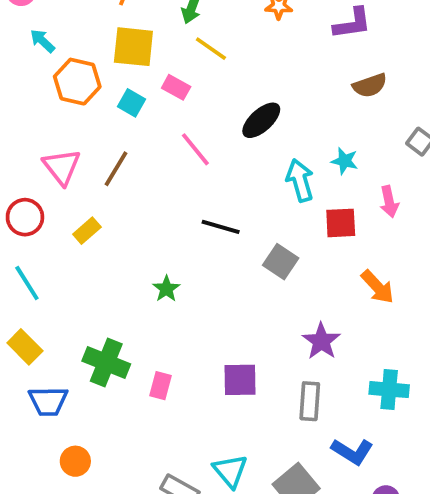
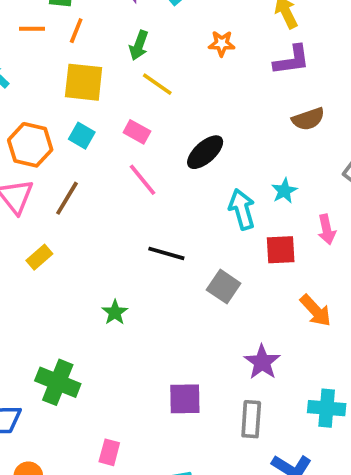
orange hexagon: (77, 82) -> (30, 145), moved
pink rectangle: (176, 87) -> (137, 132), moved
cyan star: (345, 161) -> (284, 191), turned 30
pink rectangle: (161, 386) -> (109, 452), moved

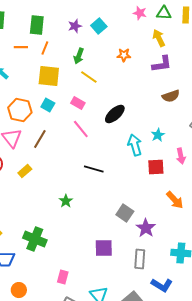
gray square: (224, 287) -> (125, 213), moved

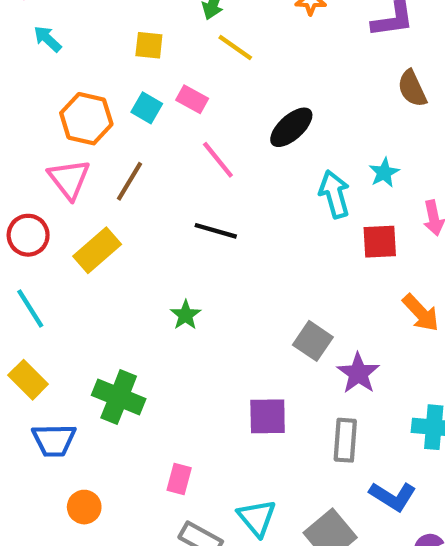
yellow square: (49, 76) -> (149, 45), size x0.6
brown semicircle: (171, 96) -> (412, 88), turned 84
pink rectangle: (78, 103) -> (192, 99), moved
black line: (94, 169) -> (216, 231), moved
yellow rectangle: (25, 171) -> (97, 250), size x1.5

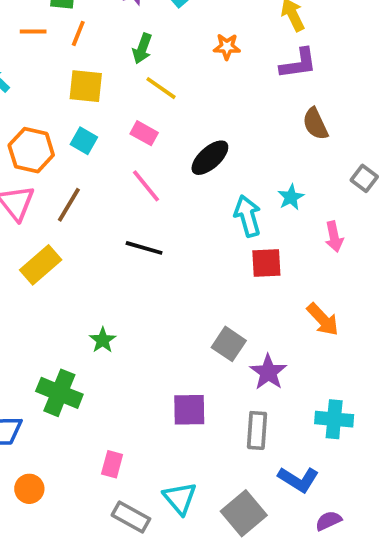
yellow square: (149, 45) -> (86, 86), size x1.4
pink rectangle: (192, 99) -> (144, 133), moved
red square: (380, 242) -> (266, 263), moved
green star: (186, 315) -> (103, 340), moved

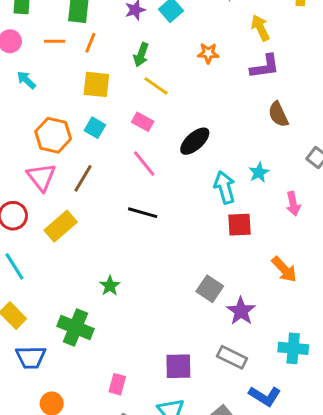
purple square: (189, 410) -> (178, 366), moved
gray rectangle: (257, 430) -> (232, 357), turned -68

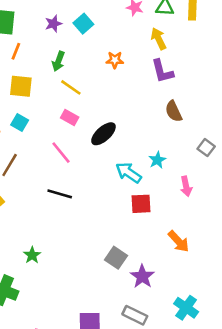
purple L-shape: (265, 67) -> (162, 71), turned 84
pink rectangle: (143, 122) -> (70, 118), moved
cyan arrow: (225, 187) -> (129, 173), turned -40
cyan cross: (293, 348) -> (186, 308), turned 30

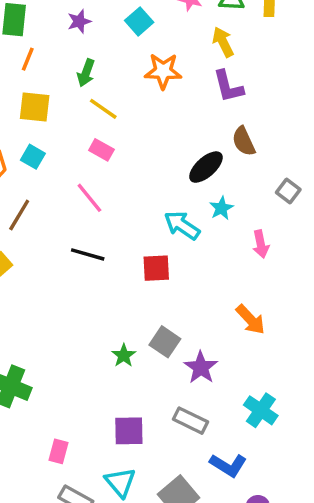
cyan square: (83, 24) -> (139, 21), moved
orange star: (115, 60) -> (163, 71), size x1.5
black ellipse: (103, 134) -> (206, 167), moved
red square: (141, 204) -> (156, 268), moved
green star: (32, 255) -> (124, 355), moved

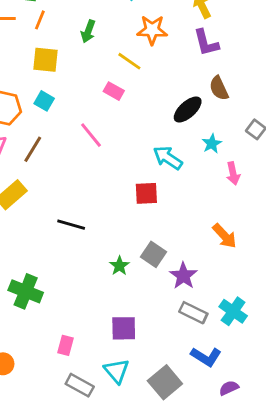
yellow line: (103, 109) -> (129, 61), moved
pink rectangle: (101, 150) -> (114, 91), moved
cyan star: (221, 208) -> (212, 144), moved
black line: (88, 254) -> (71, 225), moved
gray rectangle: (191, 421) -> (193, 313), moved

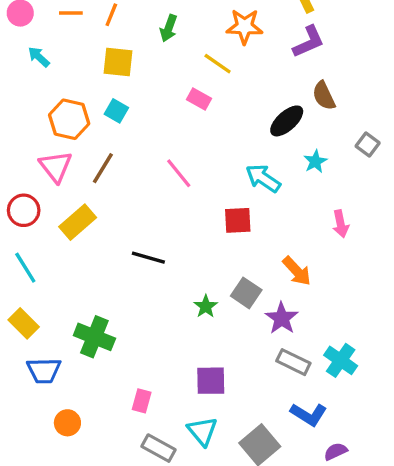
purple L-shape: (206, 43) -> (309, 42), turned -100
pink line: (91, 135) -> (179, 173), moved
pink arrow: (233, 173) -> (341, 224), moved
orange arrow: (225, 236) -> (297, 271), moved

